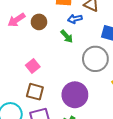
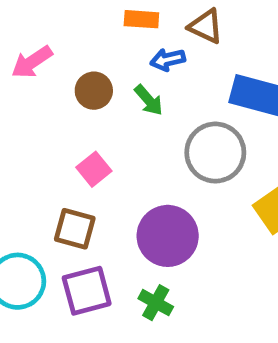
brown circle: (39, 22) -> (94, 91), moved
pink square: (33, 66) -> (94, 169), moved

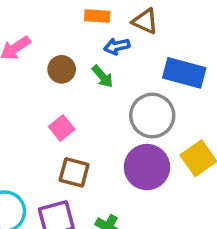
brown square: (75, 229) -> (74, 172), moved
purple circle: (168, 236) -> (147, 167), moved

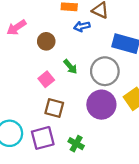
green arrow: (103, 76) -> (70, 67), moved

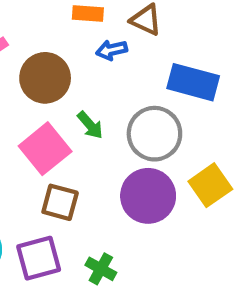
brown circle: (46, 41) -> (45, 78), size x1.5
pink square: (46, 79) -> (45, 149), size x1.6

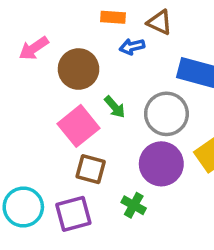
green cross: (101, 269) -> (134, 205), moved

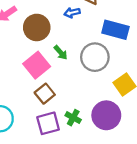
purple circle: (161, 164) -> (106, 115), moved
brown square: (91, 169) -> (45, 94), turned 36
purple square: (73, 214) -> (48, 123), moved

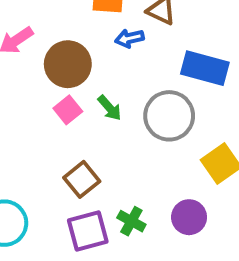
pink square: (37, 65) -> (68, 110), moved, size x0.6
purple circle: (106, 115) -> (189, 217), size x0.7

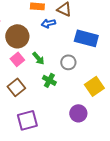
gray circle: (169, 116) -> (68, 62), size x0.6
brown square: (82, 179) -> (16, 87), moved
green cross: (131, 221) -> (49, 80), moved

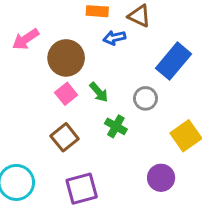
blue rectangle: (86, 38) -> (173, 61), turned -65

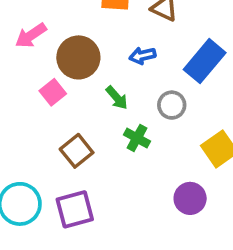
blue arrow: (114, 38) -> (142, 56), moved
pink square: (66, 94) -> (53, 92), moved
purple square: (82, 189) -> (75, 209), moved

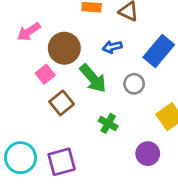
green arrow: (117, 98) -> (93, 78), size x1.6
green cross: (137, 138) -> (108, 123), moved
brown square: (77, 151) -> (62, 103), moved

